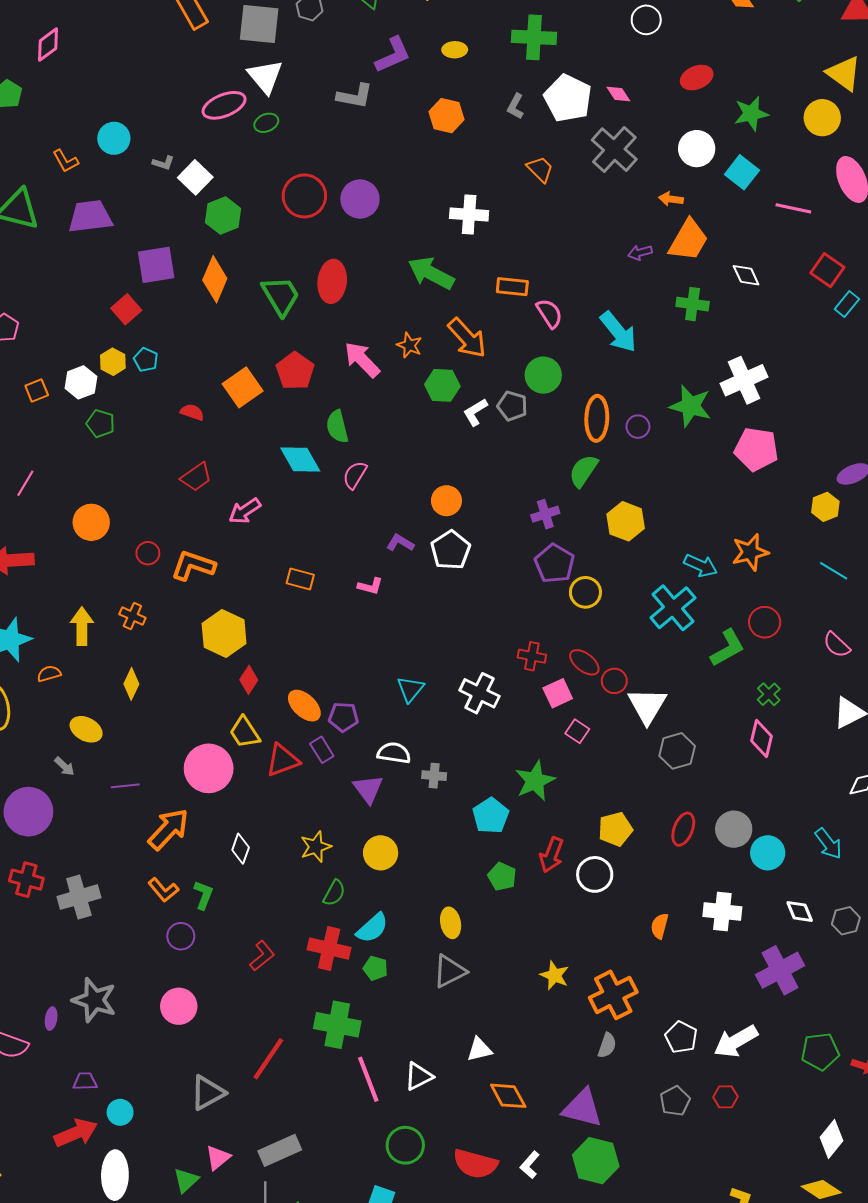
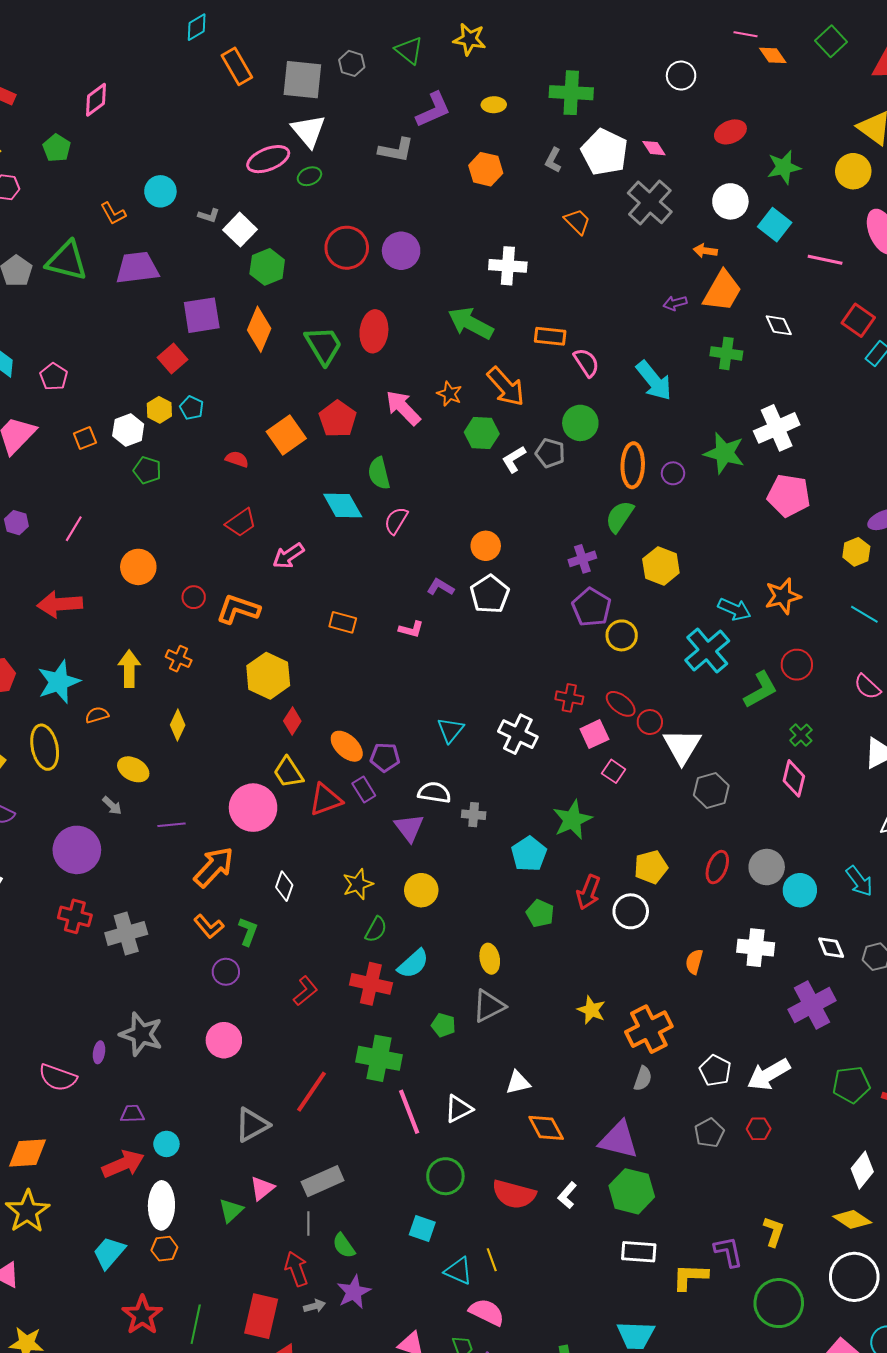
green pentagon: (375, 968) -> (443, 1025), moved

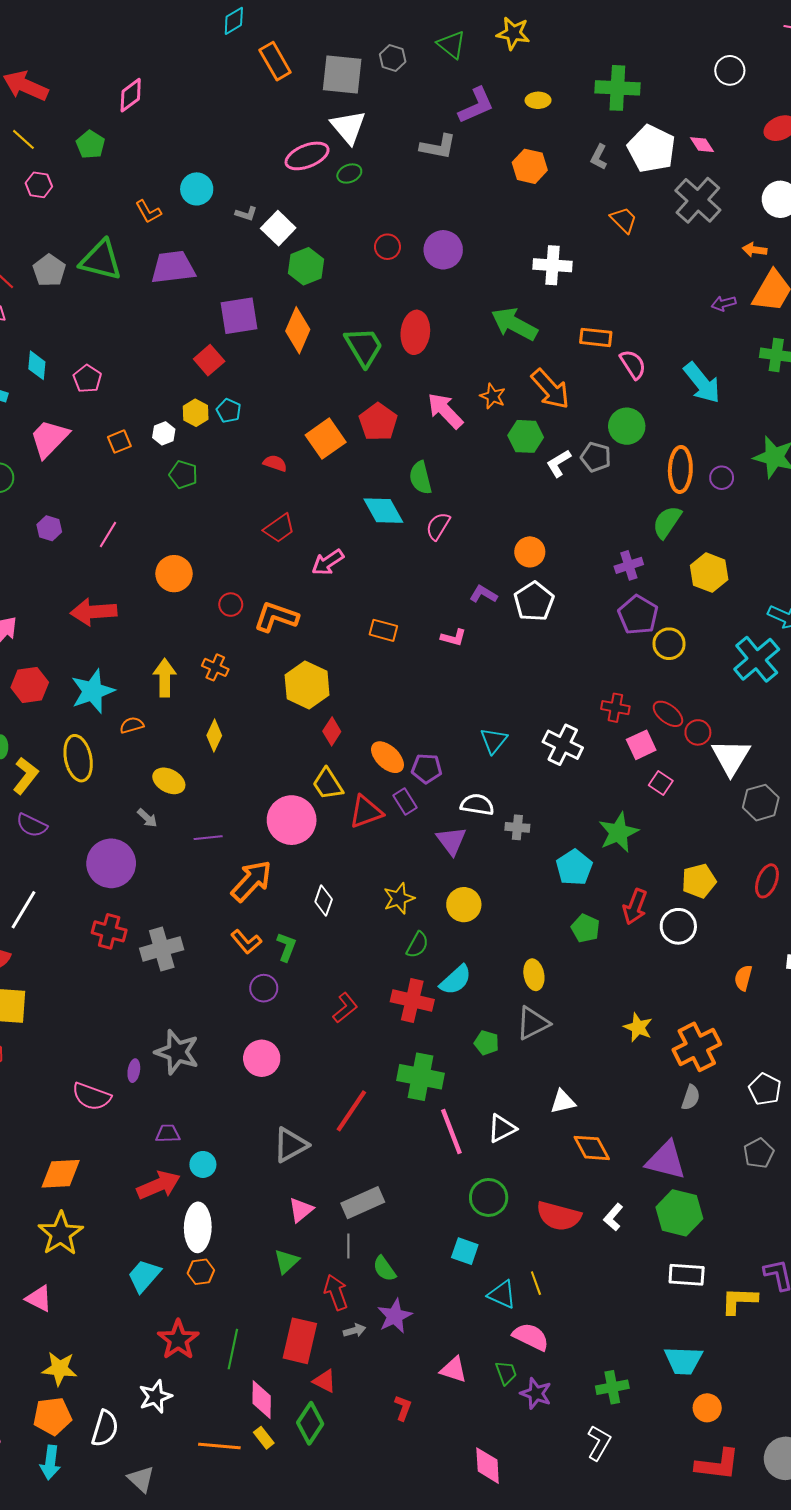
red circle: (347, 248) -> (387, 247), size x0.6
white hexagon: (128, 430) -> (164, 433), size x0.7
green triangle: (231, 1210) -> (286, 1261), moved

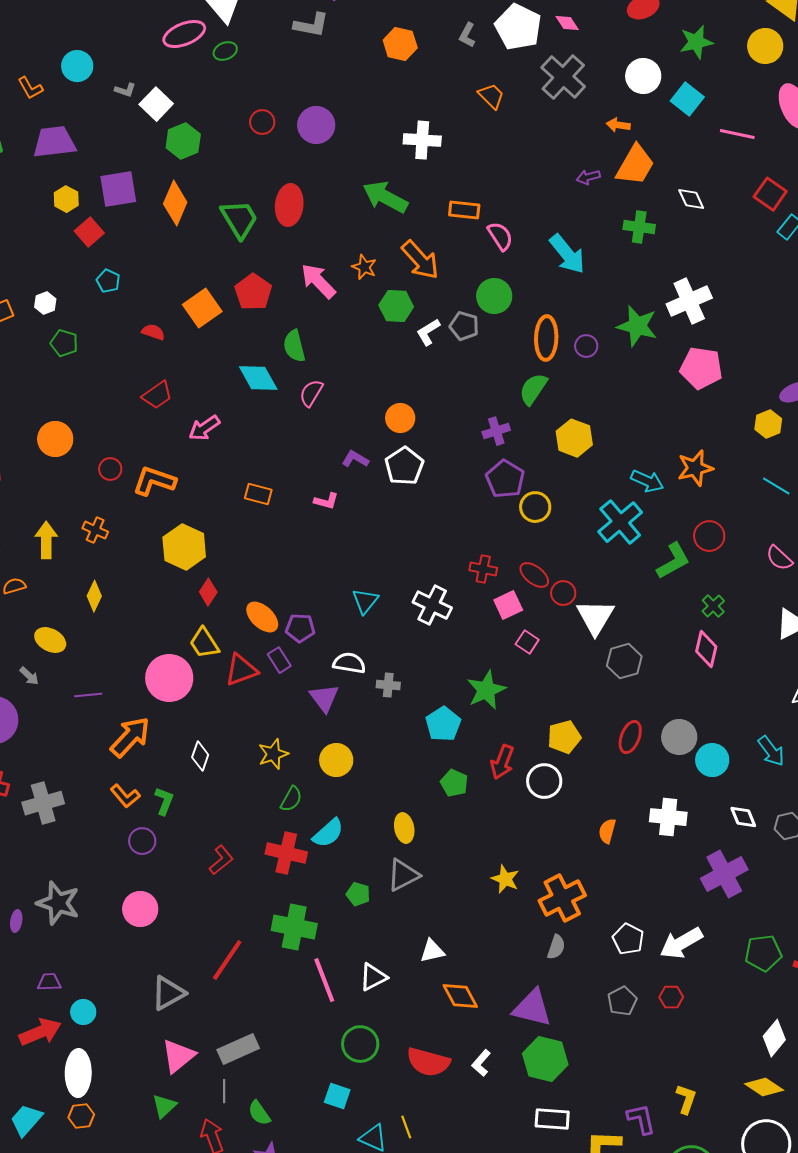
yellow hexagon: (196, 413) -> (66, 199), moved
pink triangle: (301, 1210) -> (178, 1056), size x1.4

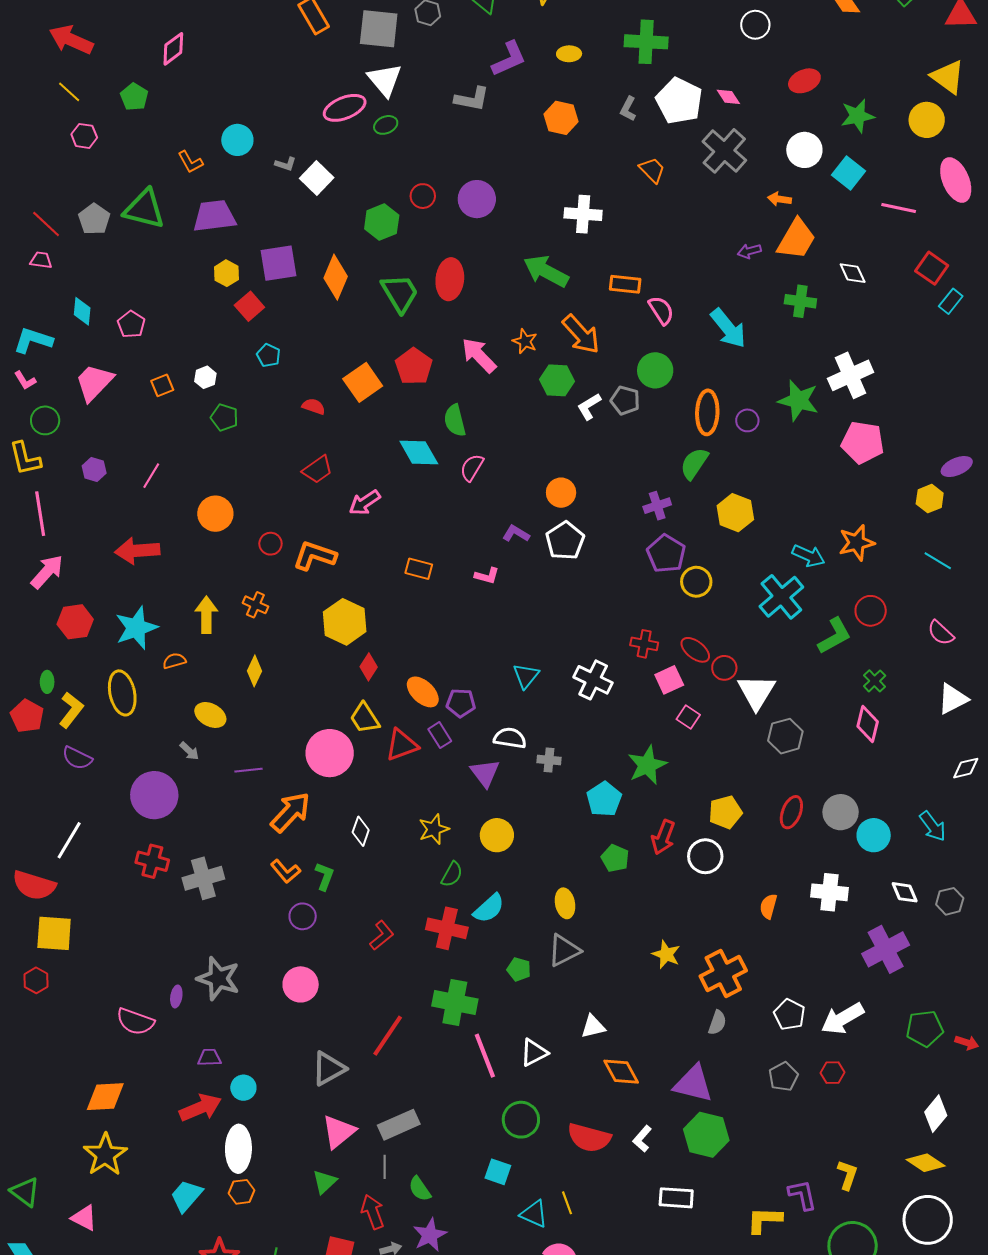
green hexagon: (183, 141) -> (382, 222), moved
white rectangle: (552, 1119) -> (676, 1198), moved

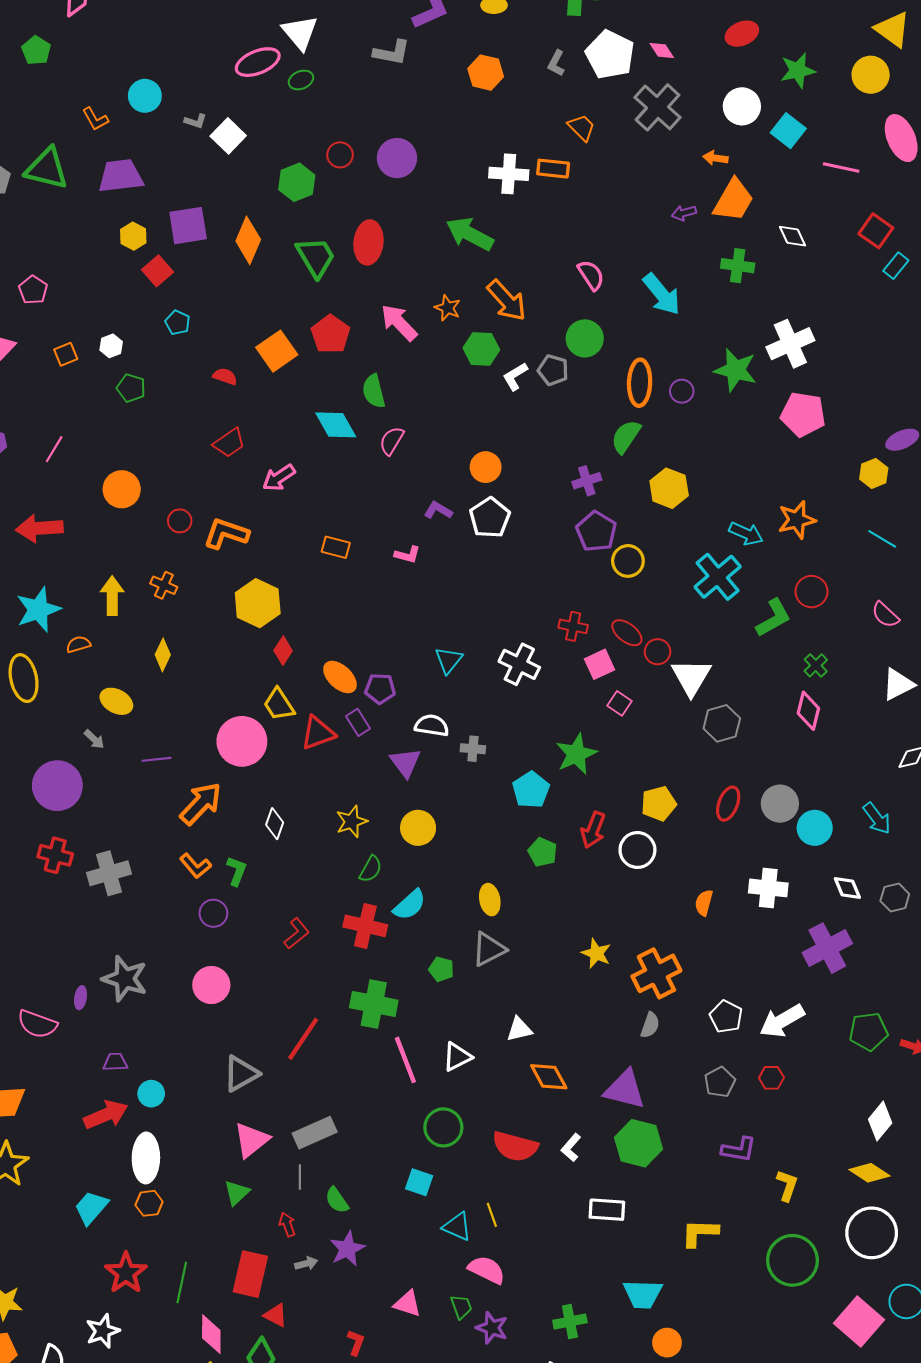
orange rectangle: (625, 284) -> (553, 169), moved
purple L-shape: (802, 1195) -> (739, 1150), moved, turned 112
red arrow: (373, 1212) -> (287, 1224), size x0.7

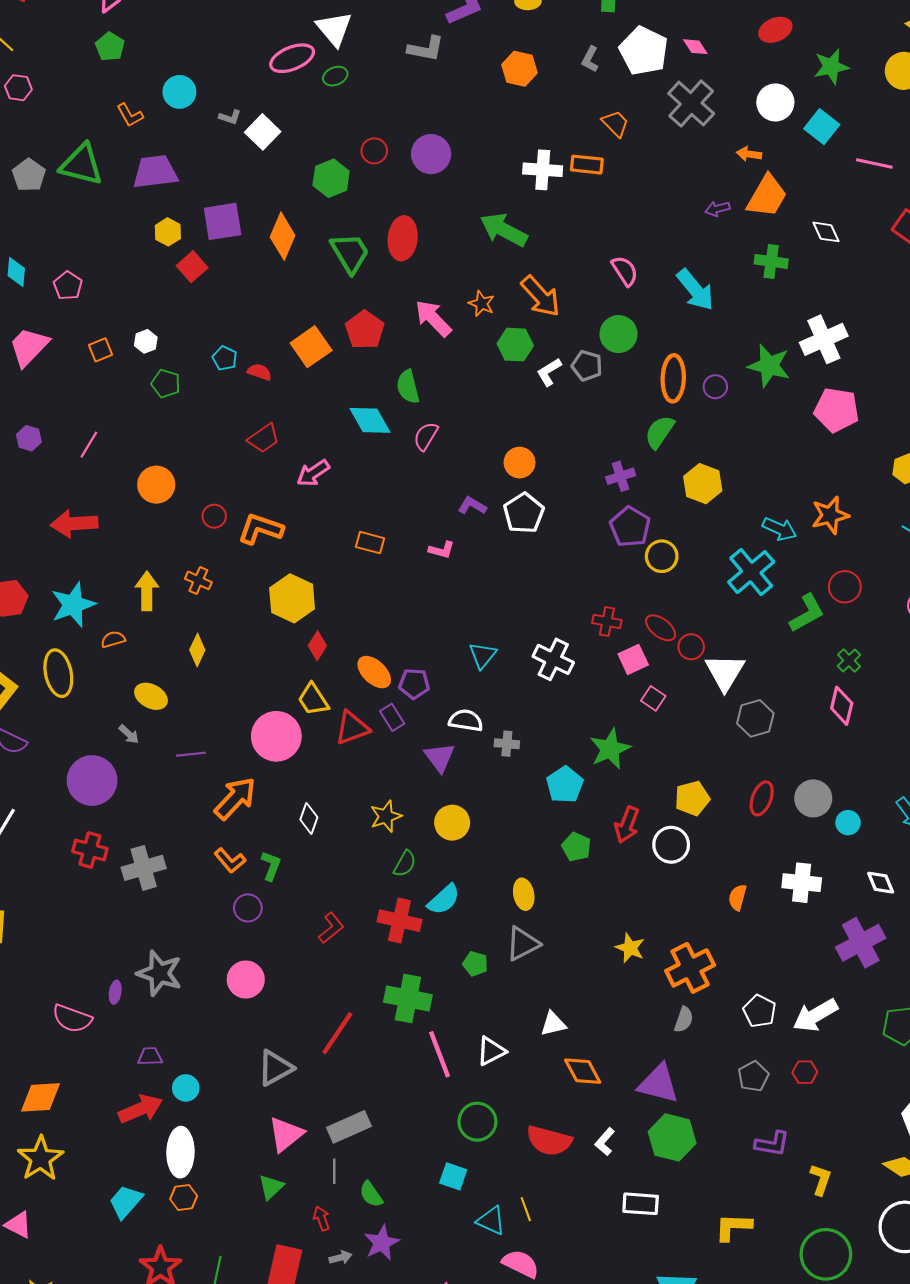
green pentagon: (36, 50) -> (110, 47), moved
cyan pentagon: (178, 323) -> (225, 358), moved
cyan circle: (815, 828) -> (848, 823), size x0.7

